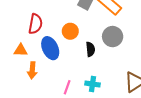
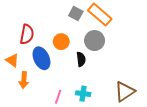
gray circle: (113, 37) -> (95, 41), moved
orange triangle: (21, 50) -> (12, 60), turned 32

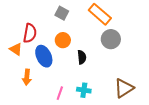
gray square: (76, 13) -> (62, 13), moved
gray circle: (95, 41) -> (111, 39), moved
orange triangle: (12, 60) -> (16, 49), moved

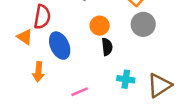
orange circle: (63, 40) -> (100, 26), moved
cyan cross: (84, 90) -> (126, 79), moved
pink line: (60, 93) -> (80, 92), turned 48

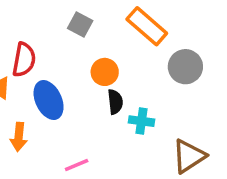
gray circle: (143, 24) -> (185, 67), moved
cyan cross: (126, 79) -> (142, 121), moved

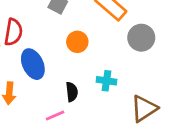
black semicircle: (115, 102) -> (72, 92), moved

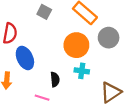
orange circle: (77, 42) -> (76, 45), moved, size x1.5
pink line: (55, 115) -> (42, 98), turned 40

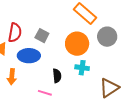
gray square: (44, 12) -> (42, 36), moved
blue ellipse: (25, 58) -> (29, 56), turned -65

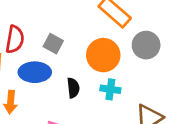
black semicircle: (57, 76) -> (73, 88), moved

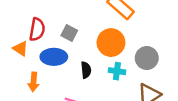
gray circle: (146, 45) -> (147, 58), moved

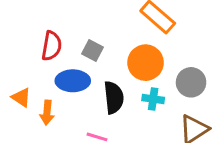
orange triangle: (20, 48) -> (21, 97), moved
black semicircle: (86, 70) -> (114, 97), size x1.5

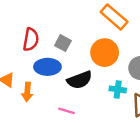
black semicircle: (114, 97) -> (80, 80), turned 75
cyan cross: (153, 99) -> (118, 89), moved

